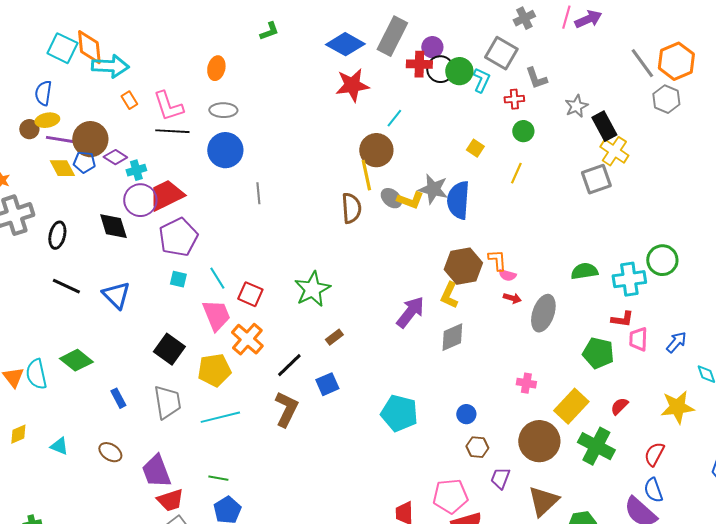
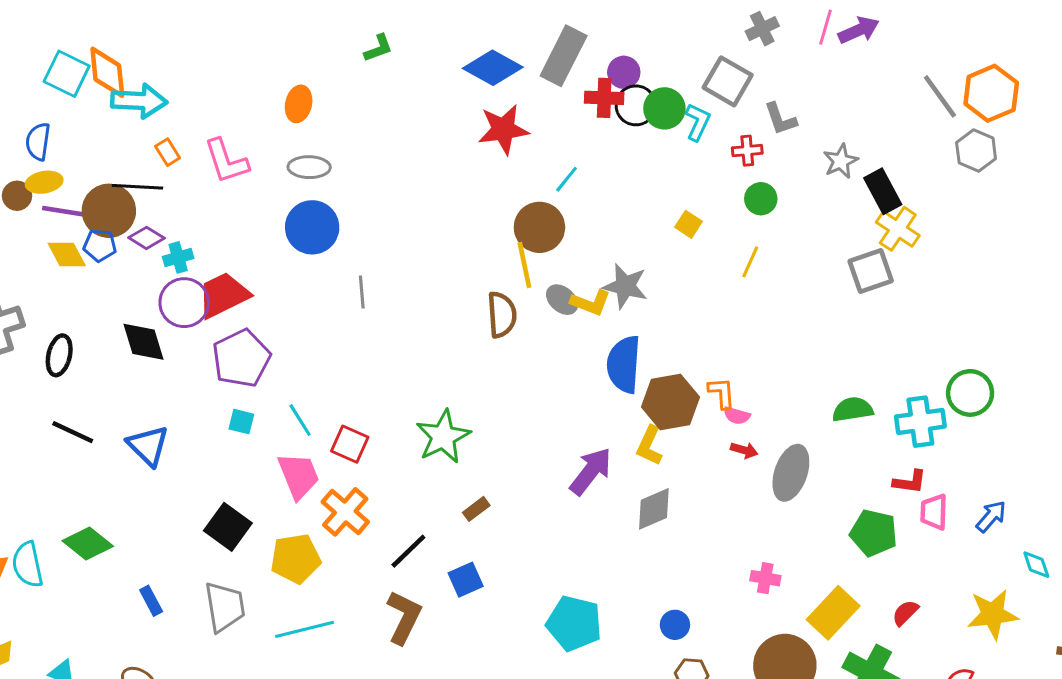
black line: (172, 131) -> (137, 187), moved
blue semicircle: (458, 200) -> (624, 364), moved

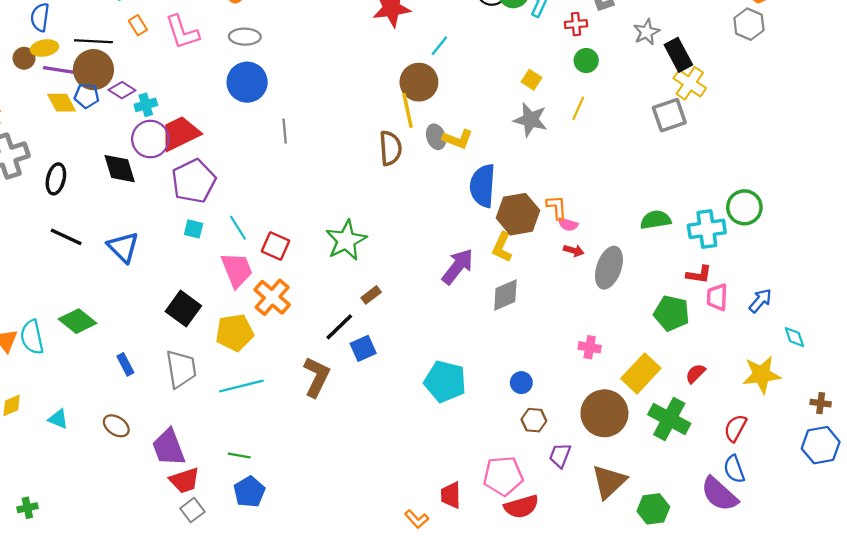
black line: (137, 187) -> (93, 41), moved
gray star: (625, 286) -> (530, 120), moved
gray ellipse: (562, 300) -> (436, 137), turned 30
black line: (408, 551) -> (339, 327), moved

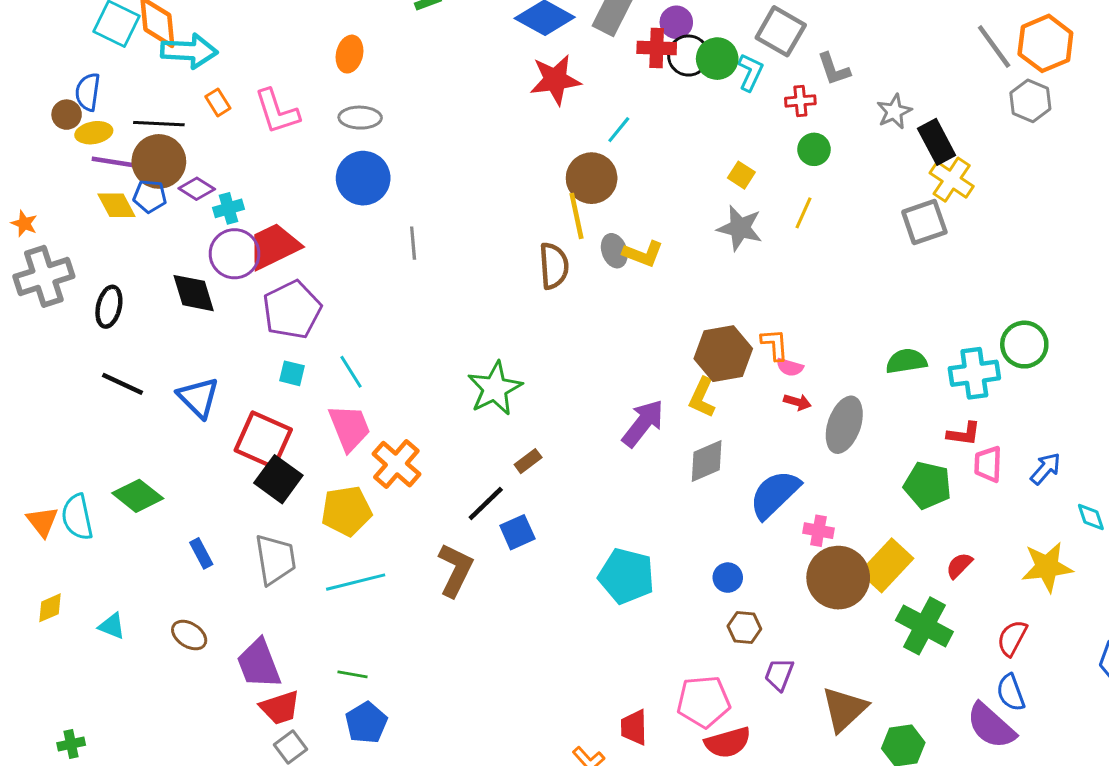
brown circle: (24, 58) -> (67, 115), moved
blue semicircle: (483, 186) -> (775, 494), moved, turned 42
red square: (276, 246) -> (263, 440), moved, size x1.5
brown circle: (604, 413) -> (838, 578), moved

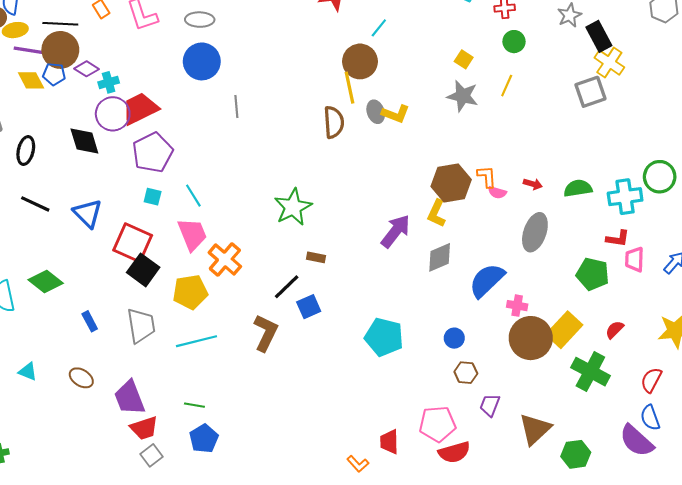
red arrow: (797, 402) -> (533, 184), moved
brown rectangle: (528, 461) -> (316, 257), turned 48

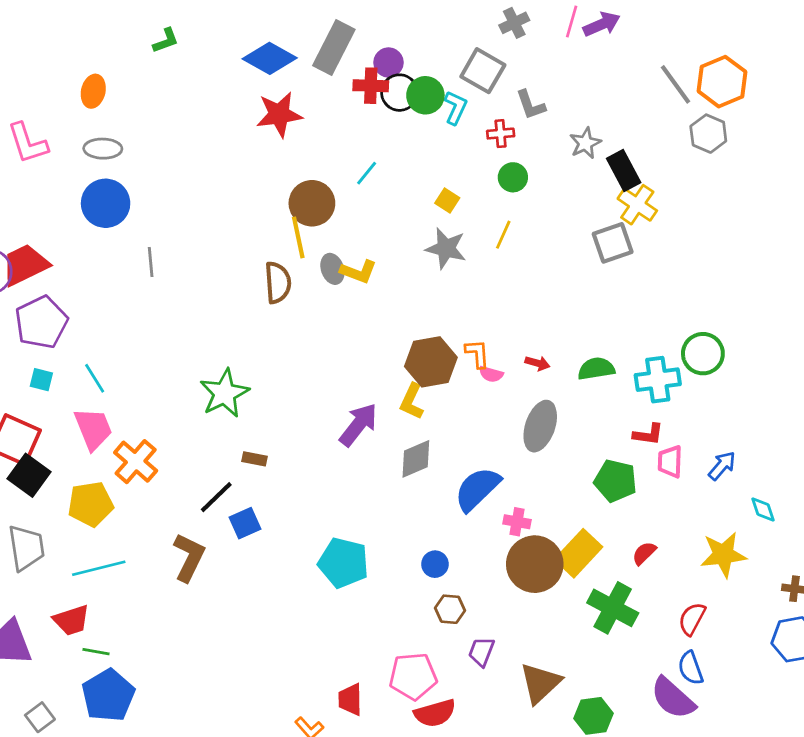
cyan line: (379, 28) -> (367, 173), moved
red trapezoid: (144, 428) -> (71, 620), moved
blue pentagon: (204, 439) -> (108, 695), size x1.4

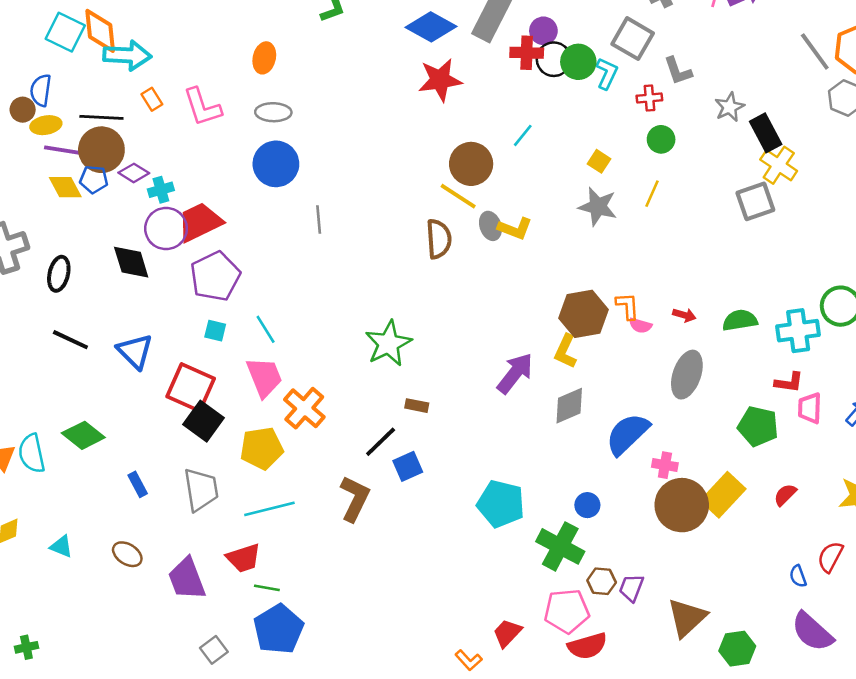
yellow line: (298, 237) -> (458, 196), turned -45
green cross: (613, 608) -> (560, 546), moved
brown hexagon: (450, 609) -> (602, 581), moved
blue semicircle: (691, 668) -> (798, 576), moved, size x0.7
red trapezoid: (350, 699) -> (507, 633), turned 44

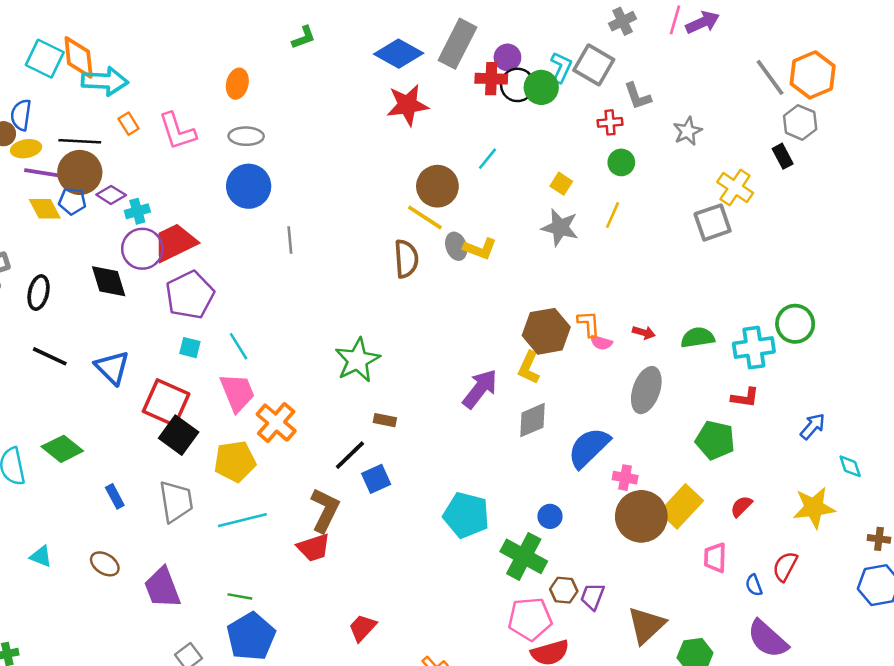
cyan L-shape: (607, 73) -> (561, 67), moved
black rectangle: (766, 133) -> (783, 156), moved, size x0.7
pink trapezoid: (810, 408) -> (715, 558), moved
red trapezoid: (244, 558) -> (314, 548), moved
red trapezoid: (507, 633) -> (362, 628), moved

